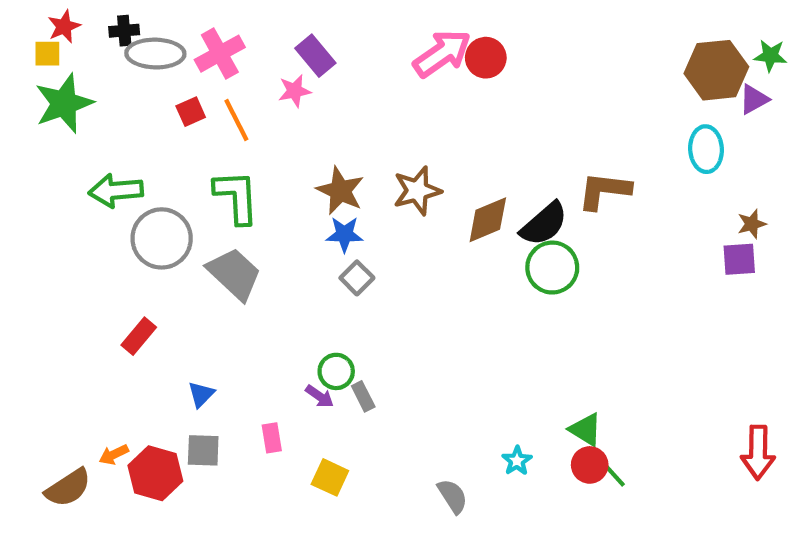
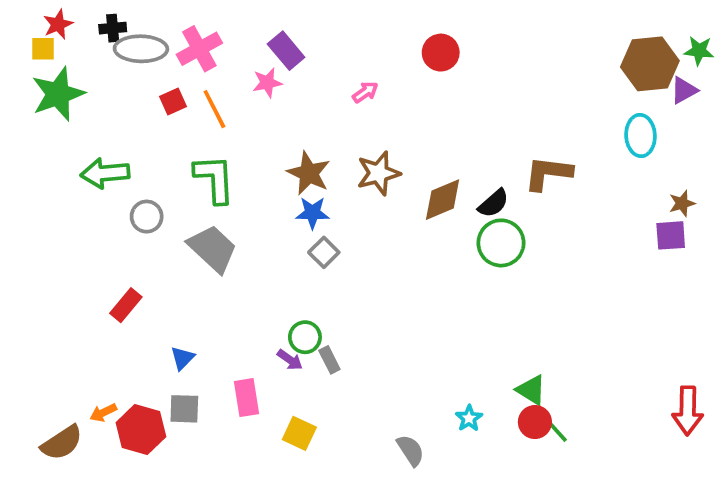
pink arrow: (442, 54) -> (365, 92), moved, size x0.5
black semicircle: (544, 224) -> (493, 203), size x0.7
gray circle: (162, 238) -> (147, 217), size x0.6
pink rectangle: (272, 438) -> (247, 398), size x1.4

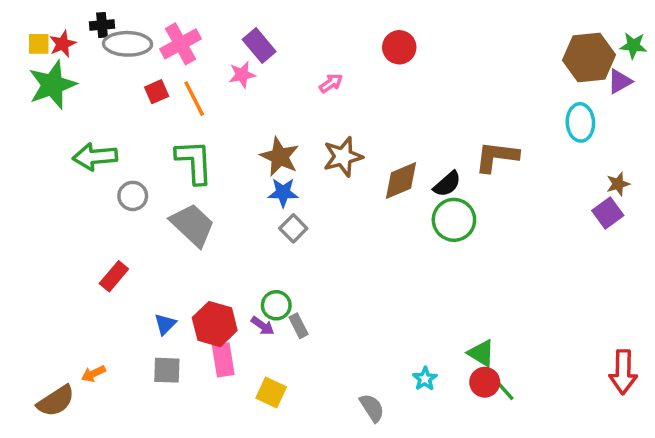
red star: (58, 24) -> (63, 44), moved
purple square: (671, 235) -> (608, 213), turned -32
red hexagon: (141, 430) -> (215, 324), moved

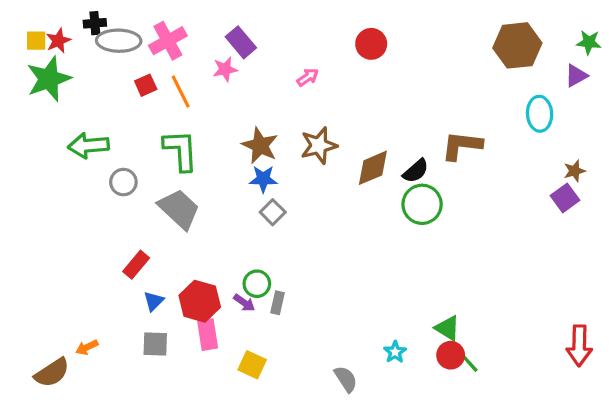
brown hexagon: (589, 58) -> (517, 45), moved
red rectangle: (114, 276) -> (136, 265), moved
gray rectangle: (298, 326) -> (277, 303), turned 40

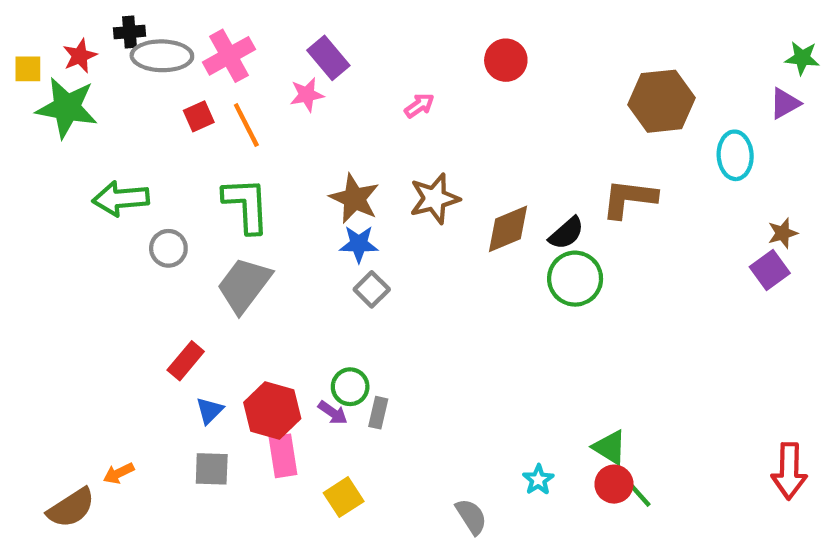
yellow square: (36, 41) -> (28, 69), moved
brown hexagon: (517, 45) -> (662, 101), moved
green star: (49, 79) -> (67, 108), turned 30
gray trapezoid: (179, 209) -> (244, 285), turned -96
yellow square: (252, 365) -> (344, 497), turned 32

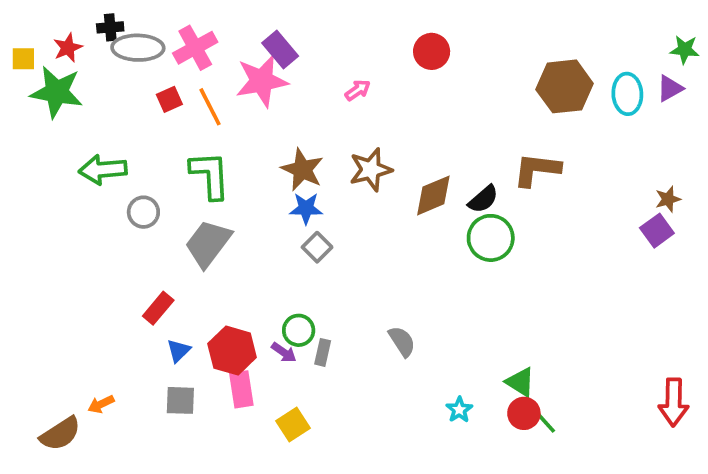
pink star: (307, 95) -> (262, 81), size x1.8
cyan ellipse: (735, 155) -> (627, 94), moved
gray semicircle: (471, 517) -> (402, 341), moved

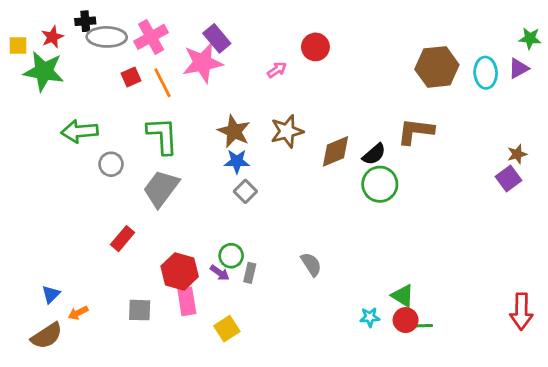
red circle: (432, 51) -> (315, 47), moved
blue triangle: (179, 351) -> (51, 294), moved
cyan star: (459, 410) -> (370, 317), moved, turned 30
green line: (544, 421) -> (421, 326), turned -50

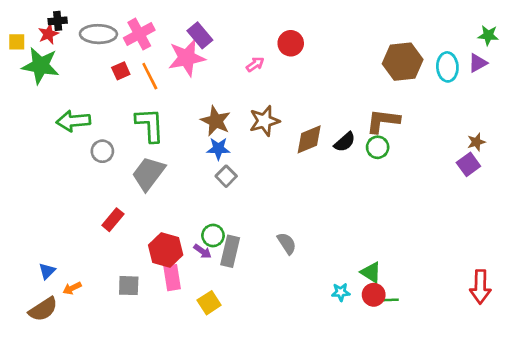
black cross: (85, 21) -> (58, 21), moved
green circle: (380, 184) -> (378, 147), moved, size x0.7
gray rectangle: (250, 273) -> (230, 251), size x1.6

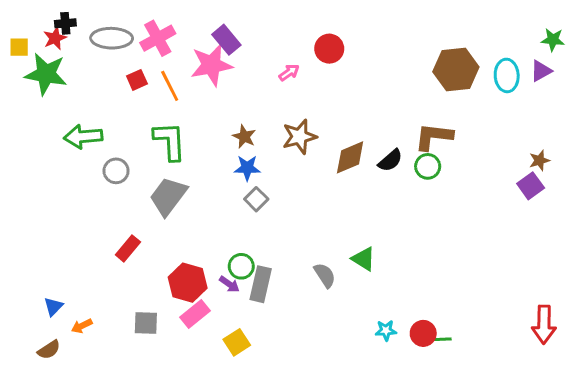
brown star: (216, 121) -> (244, 137), size x0.7
green triangle: (371, 272) -> (364, 259), moved
pink rectangle: (172, 278) -> (195, 314), turned 60
brown semicircle: (43, 309) -> (49, 350), size x0.7

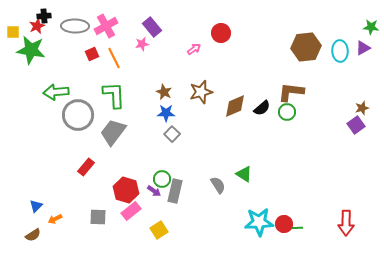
pink star: (211, 65) -> (142, 44), size x0.5
gray circle: (116, 171) -> (78, 115), size x1.8
red arrow: (544, 324) -> (346, 223), moved
cyan star: (386, 330) -> (259, 222), size x2.0

